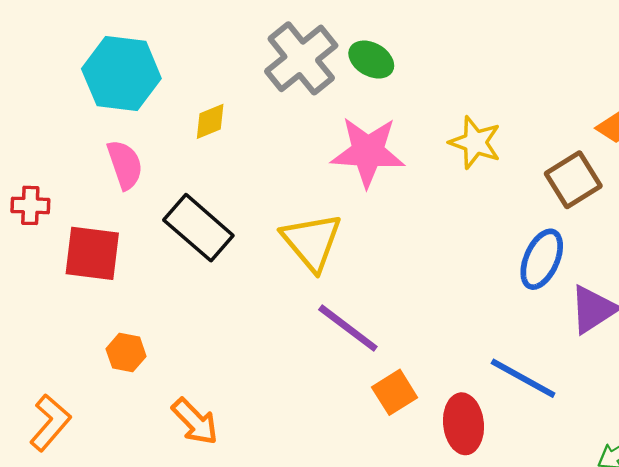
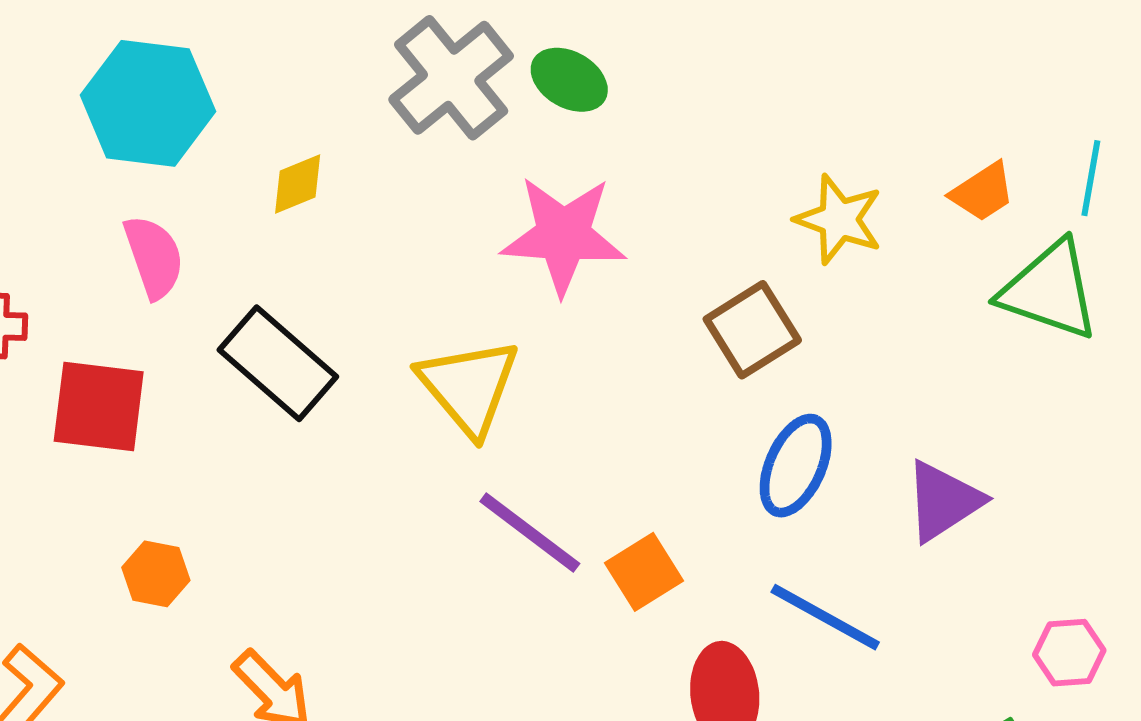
yellow star: (475, 142) -> (839, 219), moved
brown square: (573, 180) -> (752, 330), moved
blue ellipse: (542, 259) -> (796, 466), moved
orange square: (395, 392) -> (644, 572), moved

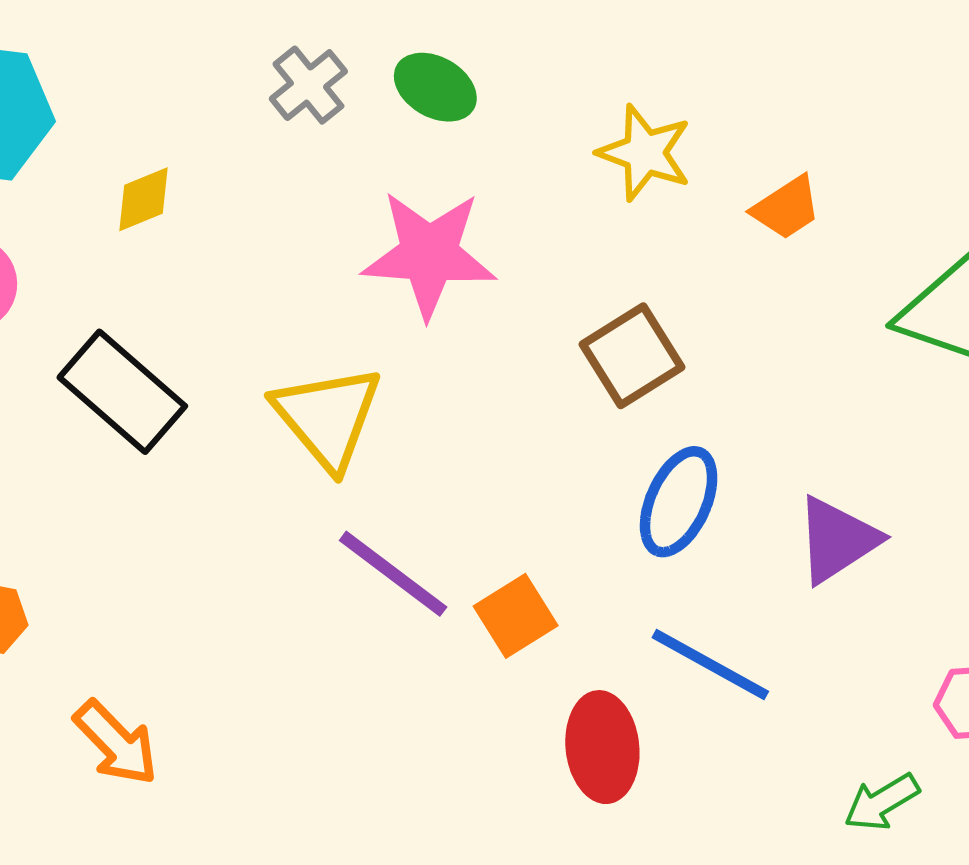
gray cross: (451, 78) -> (308, 85), size x0.6
orange trapezoid: (983, 192) -> (786, 208), moved
yellow star: (839, 219) -> (645, 153), moved

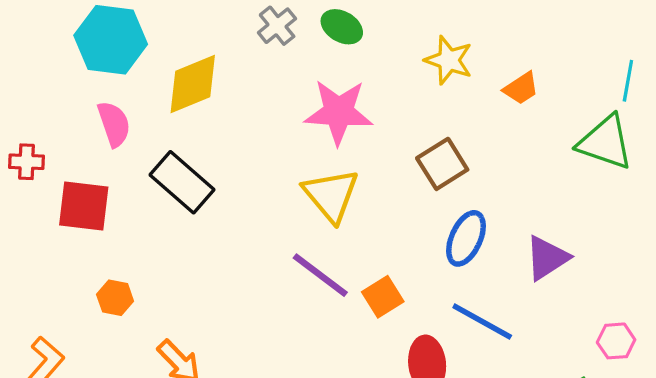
yellow diamond: (143, 199) -> (193, 84), size x1.8
yellow triangle: (327, 417) -> (331, 195), moved

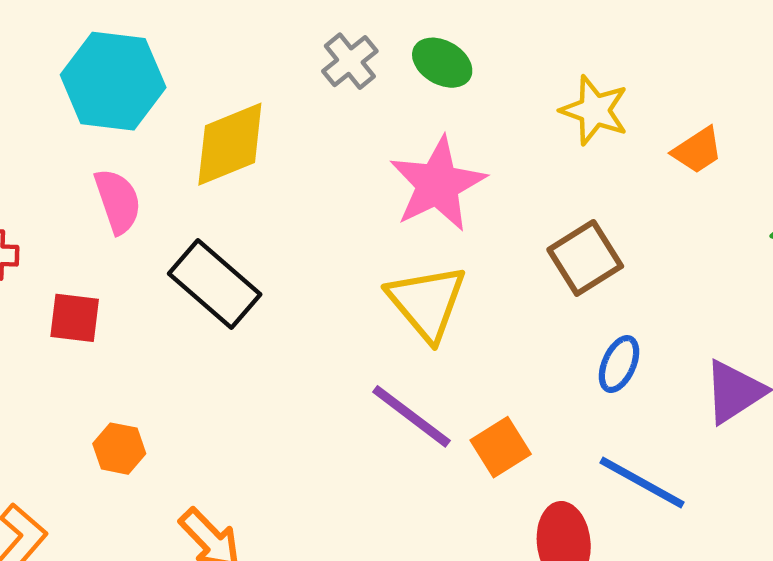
pink star: (339, 112) -> (438, 184), turned -30
red square: (84, 206) -> (75, 318), size x0.7
blue ellipse: (466, 238) -> (619, 364), size x0.7

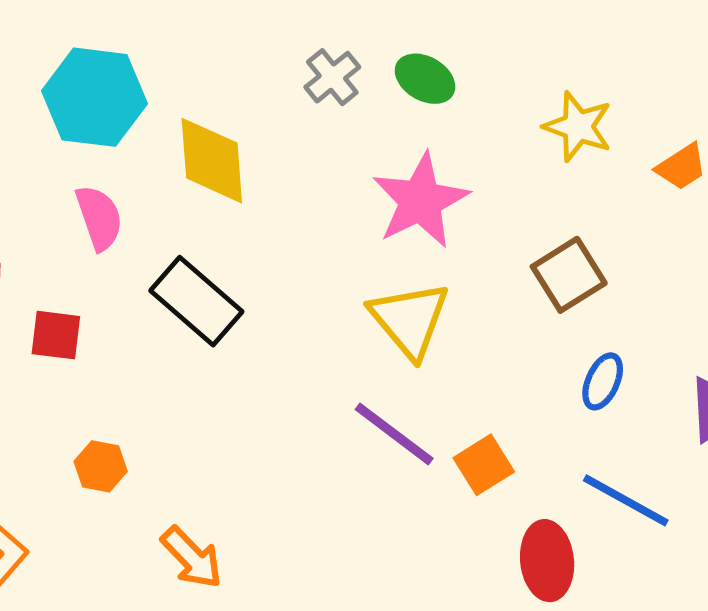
yellow diamond: (230, 144) -> (212, 161), turned -72

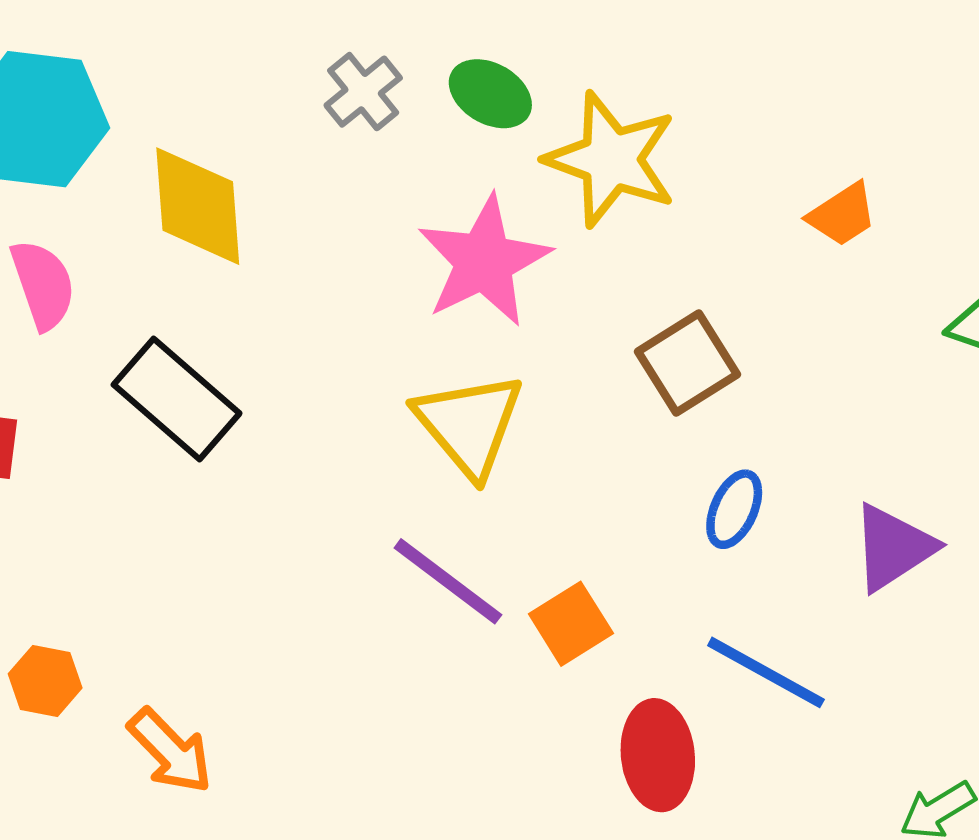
yellow star: (578, 127) -> (611, 159), moved, size x1.4
orange hexagon: (101, 466) -> (45, 681), moved

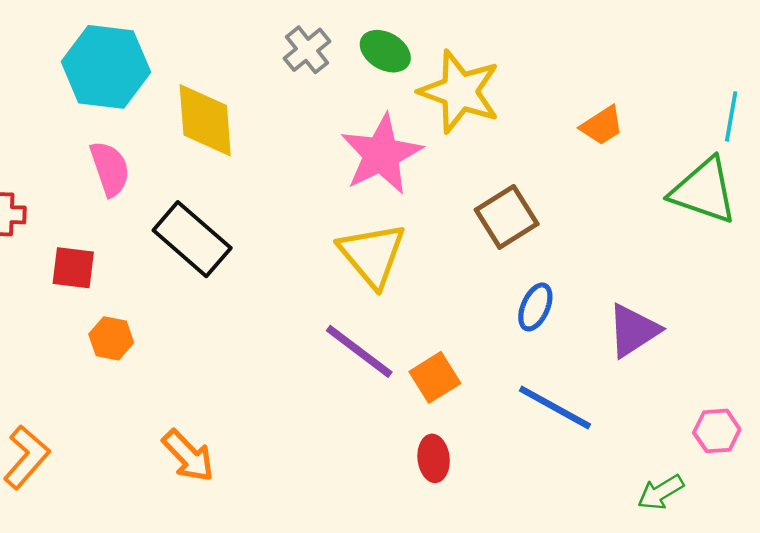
orange hexagon: (45, 681) -> (111, 338), moved
red ellipse: (658, 755) -> (434, 458), moved, size x0.7

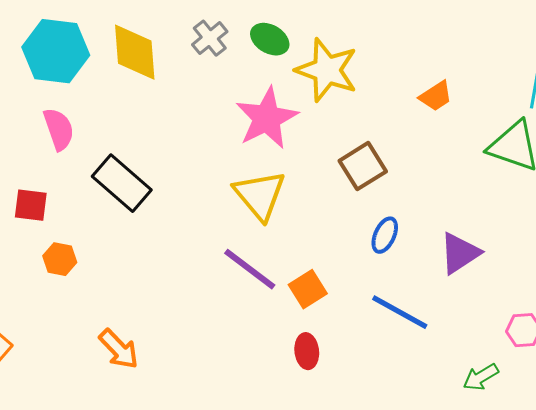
yellow diamond: (205, 120) -> (135, 52), moved

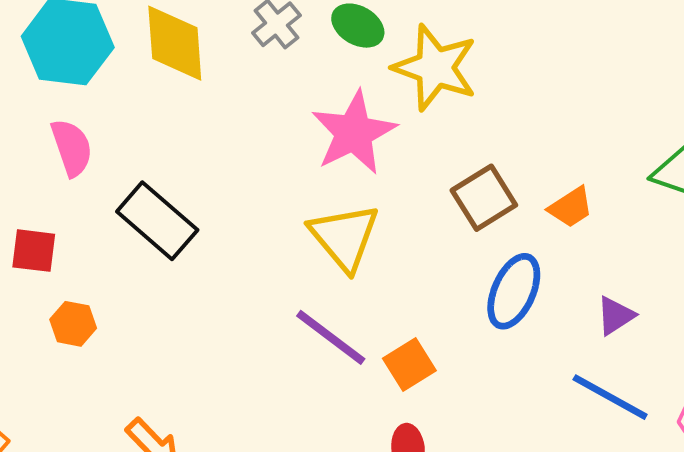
orange trapezoid: (436, 96) -> (571, 207), moved
blue ellipse: (385, 235) -> (514, 291), size x1.5
purple triangle: (460, 253) -> (615, 316), size x0.7
blue line: (400, 312) -> (610, 397), moved

